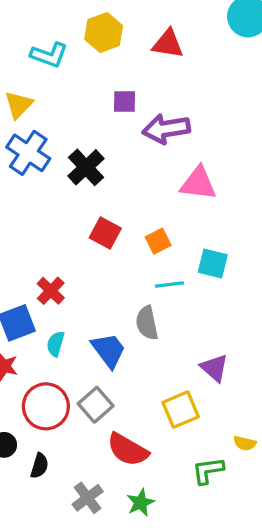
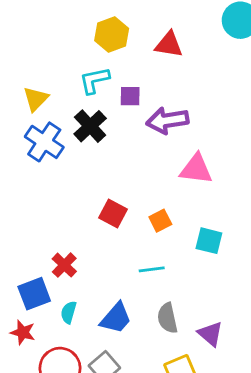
cyan L-shape: (49, 55) -> (94, 80), moved, turned 148
black cross: (86, 167) -> (90, 126), moved
cyan line: (169, 284) -> (152, 269), moved
gray semicircle: (147, 323) -> (167, 318), moved
blue trapezoid: (108, 350) -> (116, 318), turned 78

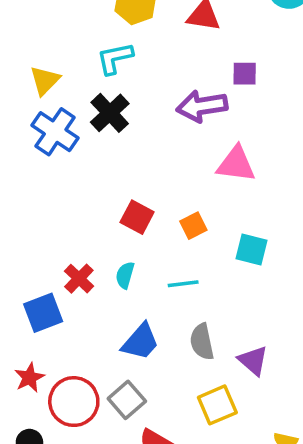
purple square: (130, 96) -> (245, 74), moved
cyan semicircle: (69, 312) -> (125, 275), moved
red star: (23, 332) -> (29, 378), moved, turned 30

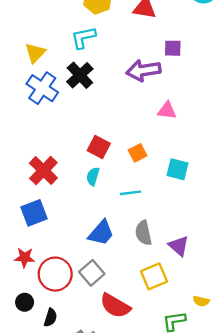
pink triangle: (236, 164) -> (167, 110), size x0.7
cyan semicircle: (125, 275) -> (93, 176), moved
red cross: (79, 279) -> (43, 171), moved, size x1.4
red star: (29, 378) -> (25, 258), turned 30

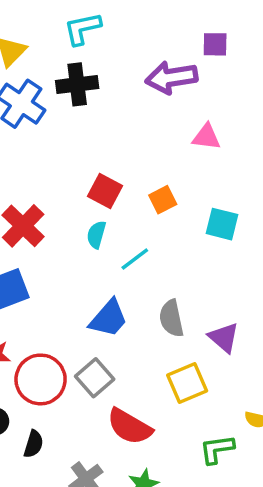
black cross: (80, 75) -> (77, 84), turned 36
cyan line: (130, 193) -> (135, 259), moved, turned -30

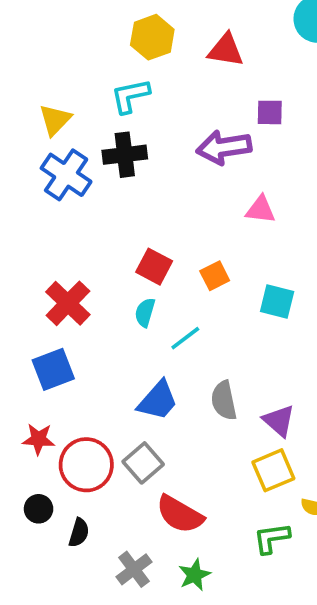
yellow square: (187, 383) -> (273, 470), moved

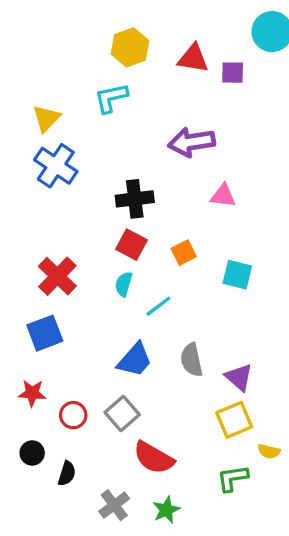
purple square: (270, 112) -> (233, 73), moved
black cross: (125, 155) -> (135, 199), moved
red circle: (86, 465) -> (73, 415), size x0.6

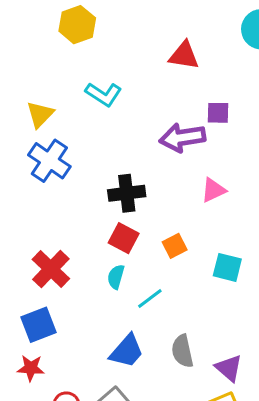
yellow hexagon: (130, 47) -> (77, 25), moved
purple square: (233, 73) -> (218, 113), moved
cyan L-shape: (111, 98) -> (104, 94), turned -135
pink triangle: (223, 196) -> (213, 190), turned -32
red star: (32, 393) -> (31, 368), moved

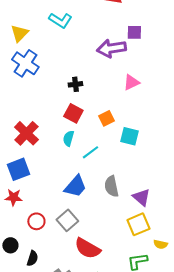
black cross: (127, 193) -> (75, 84), size x0.6
cyan square: (227, 267) -> (129, 136), moved

